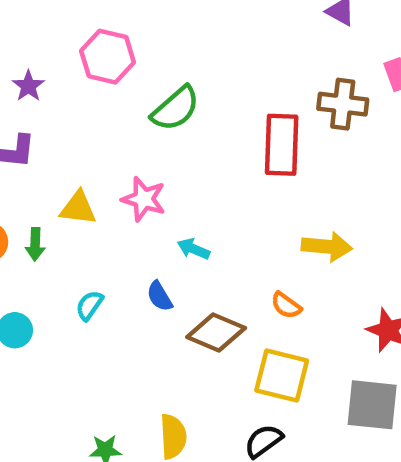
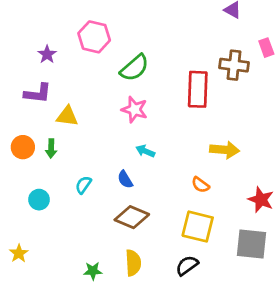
pink star: (144, 199) -> (134, 109), moved
yellow triangle: (78, 208) -> (67, 116), moved
brown diamond: (216, 332) -> (132, 217), moved

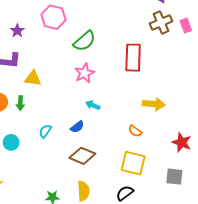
brown cross: (234, 65) -> (161, 22), moved, turned -30
pink star: (134, 109) -> (84, 73), turned 30
blue semicircle: (125, 179) -> (77, 127), turned -96
gray square: (252, 244) -> (174, 177), size x0.7

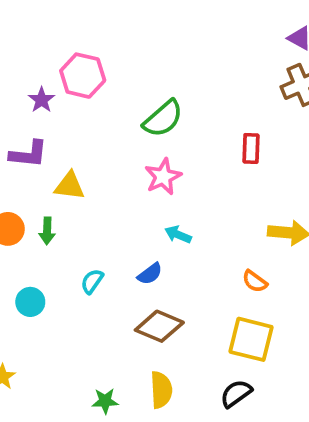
pink hexagon: (53, 17) -> (83, 76), moved
red rectangle: (133, 58) -> (251, 149), size x0.6

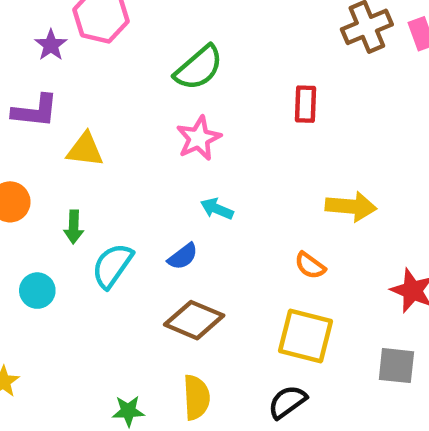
green arrow: (47, 231) -> (74, 227), moved
cyan semicircle: (92, 281) -> (112, 266), size x1.5

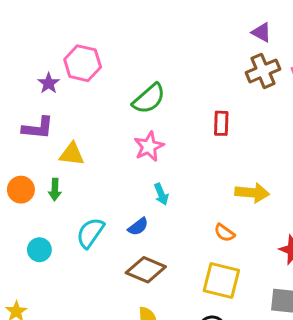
cyan arrow: (217, 209) -> (161, 194), turned -135
green arrow: (74, 227) -> (55, 190), moved

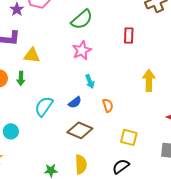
yellow arrow: (252, 193) -> (149, 80), turned -95
orange semicircle: (224, 233) -> (108, 105), moved, turned -144
cyan circle: (39, 250) -> (11, 131), moved
yellow square: (221, 281) -> (129, 137), size x0.7

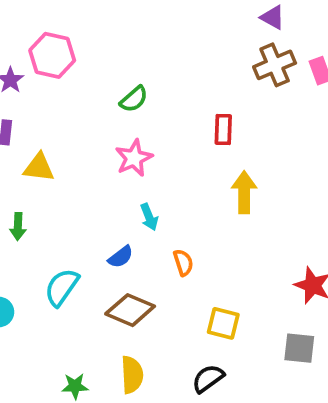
green semicircle: (82, 19) -> (134, 99), size x0.7
green arrow: (21, 78) -> (18, 226), moved
yellow arrow: (149, 80) -> (244, 192), moved
cyan semicircle: (44, 106) -> (62, 287), moved

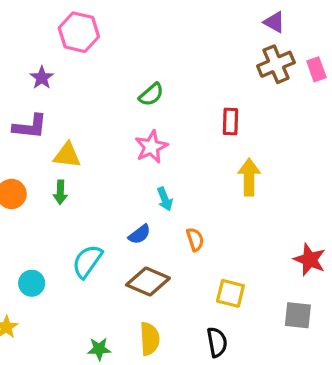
pink hexagon: (52, 55) -> (79, 32), moved
green arrow: (18, 226) -> (60, 192), moved
black semicircle: (208, 379) -> (217, 342), turned 116

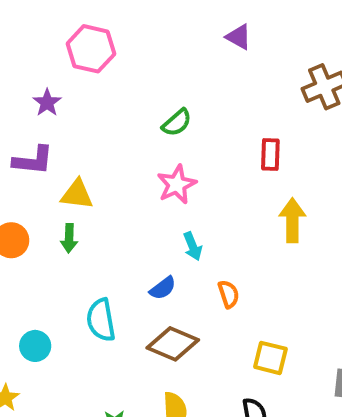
purple triangle: (274, 22) -> (239, 37), moved
cyan semicircle: (87, 261) -> (101, 320), turned -45

